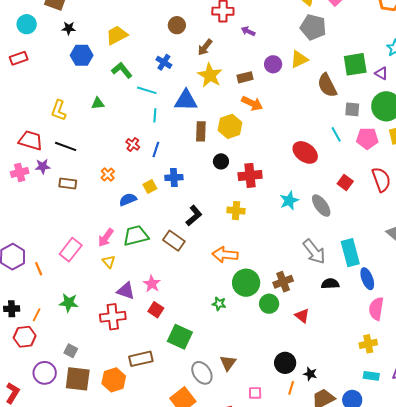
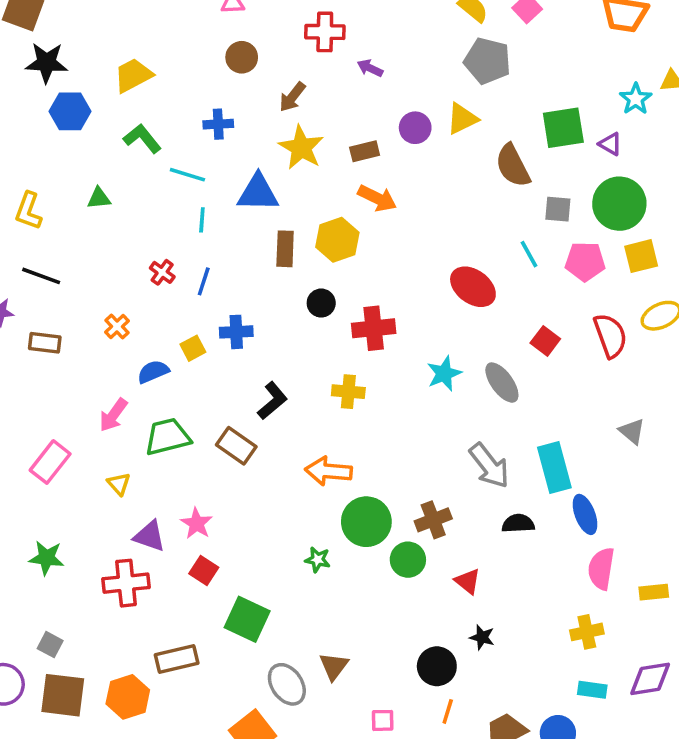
black star: (69, 28) -> (47, 63), size x1.6
blue cross: (164, 62) -> (218, 124), turned -35
pink arrow: (106, 238) -> (113, 415), moved
black star: (310, 374) -> (482, 637), moved

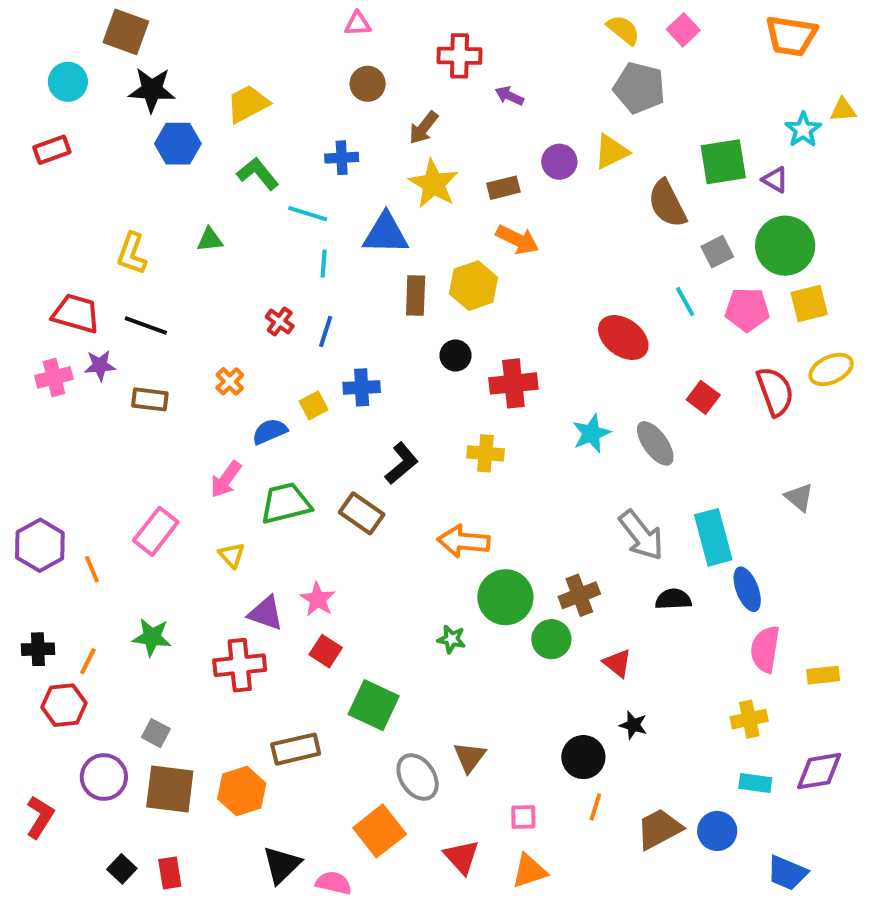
gray square: (558, 209) -> (717, 252), turned -32

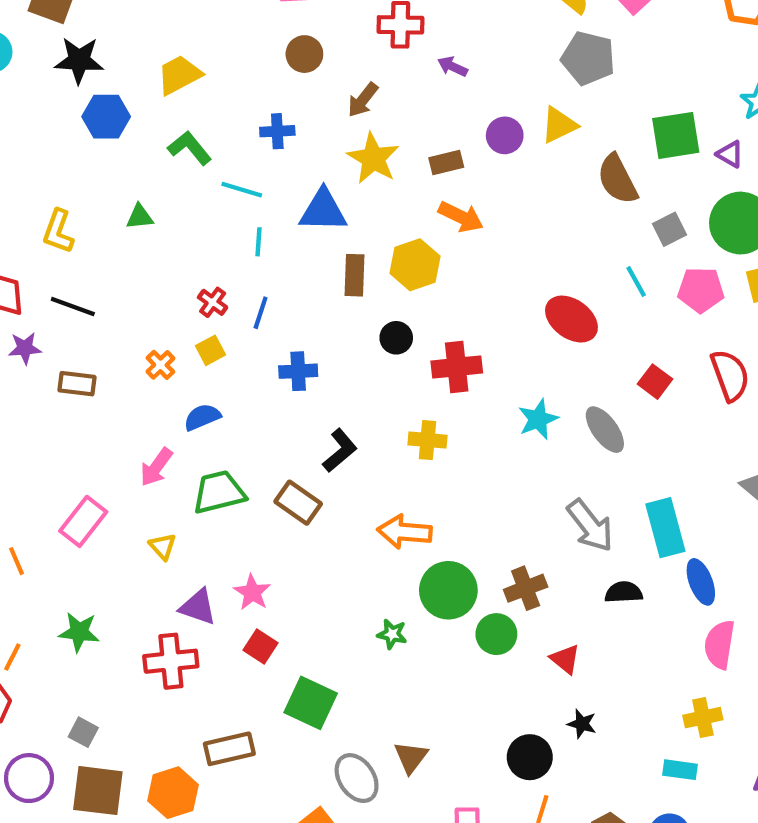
yellow square: (314, 405) -> (211, 350), moved
cyan rectangle: (755, 783) -> (680, 770), moved

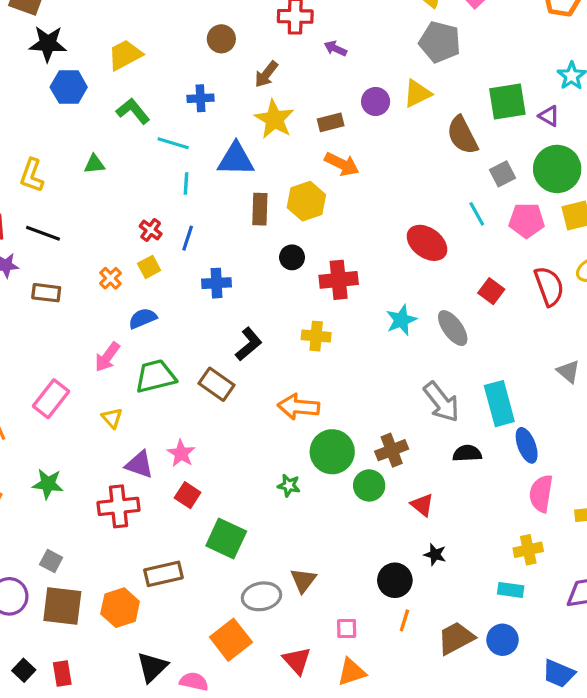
gray ellipse: (357, 778) -> (261, 596), turned -66

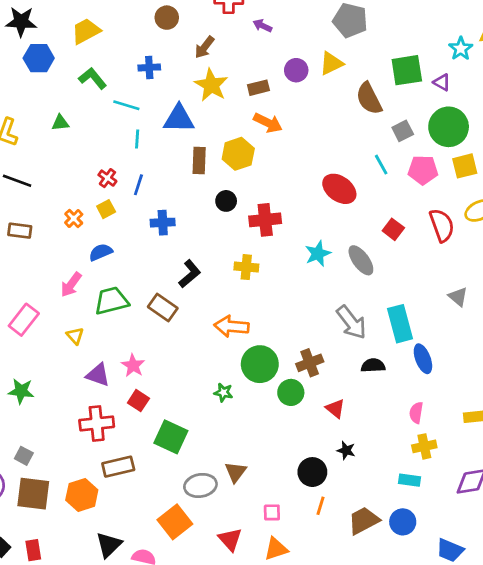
pink semicircle: (541, 494) -> (416, 413), moved, size x0.7
red cross: (118, 506) -> (97, 423), moved

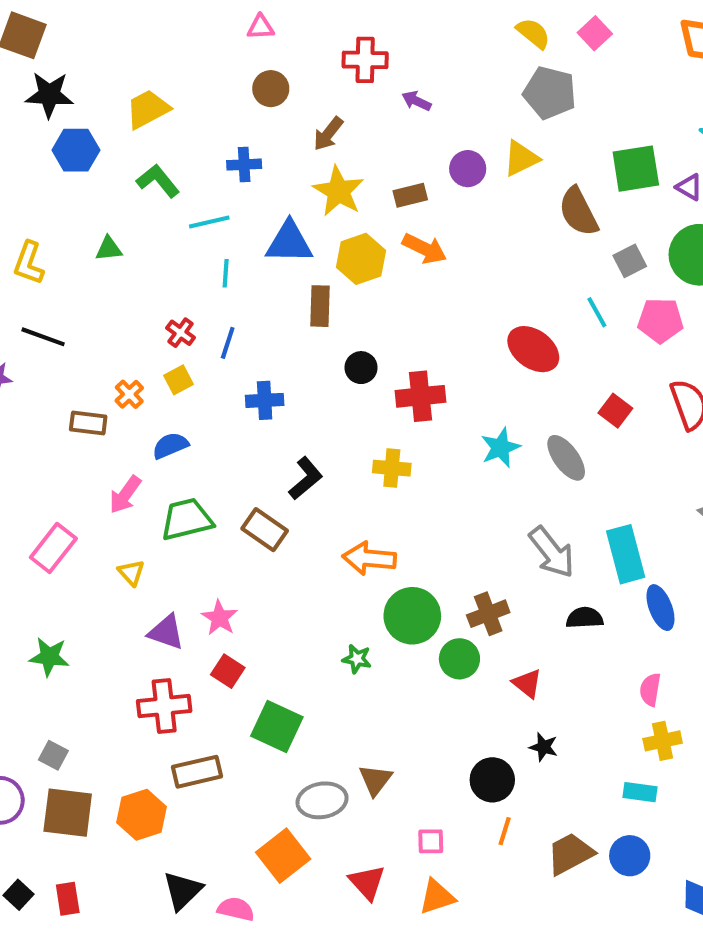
cyan line: (126, 105) -> (209, 222), turned -30
yellow hexagon: (238, 154) -> (361, 259), moved
brown rectangle: (20, 231) -> (88, 423), moved

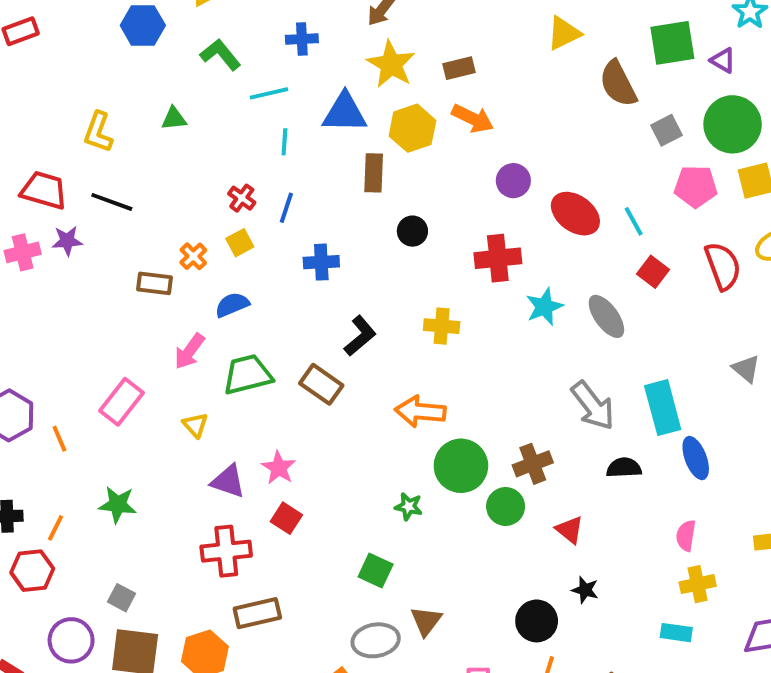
purple circle: (468, 169) -> (513, 181), moved
cyan line: (597, 312) -> (634, 221), moved
red cross: (420, 396) -> (498, 258), moved
green square: (277, 727) -> (376, 571), moved, size x0.7

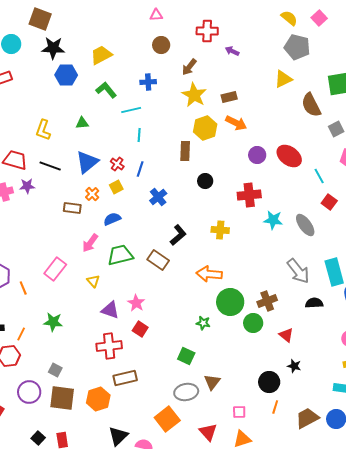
blue triangle: (345, 113) -> (87, 162), moved, turned -40
red ellipse: (575, 214) -> (289, 156), moved
blue cross: (321, 262) -> (158, 197), turned -36
cyan star: (544, 307) -> (273, 220), turned 30

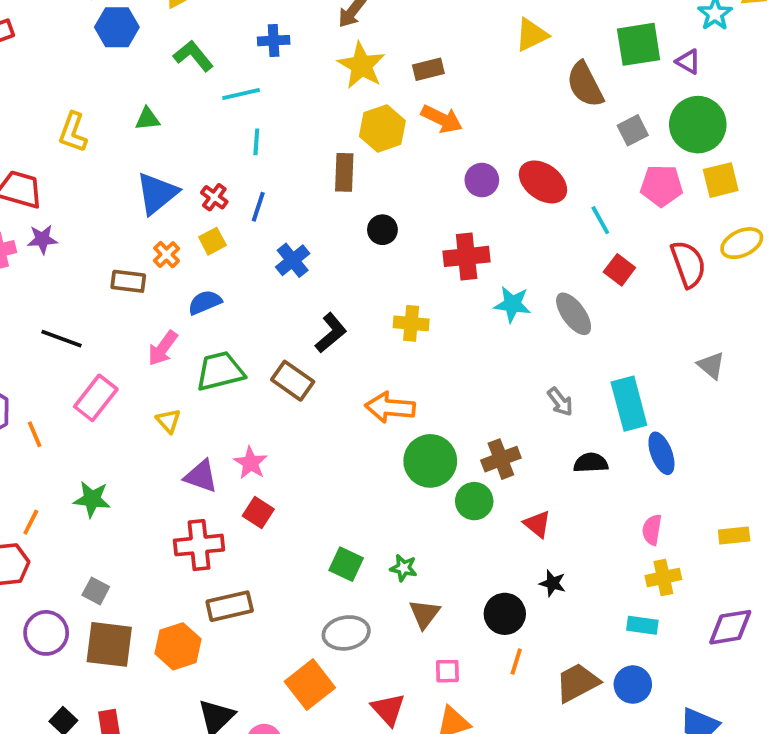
black line: (50, 166) -> (61, 339), moved
gray arrow: (298, 271) -> (560, 402), size x0.6
green star: (203, 323) -> (403, 568), moved
brown triangle: (212, 382) -> (425, 614), moved

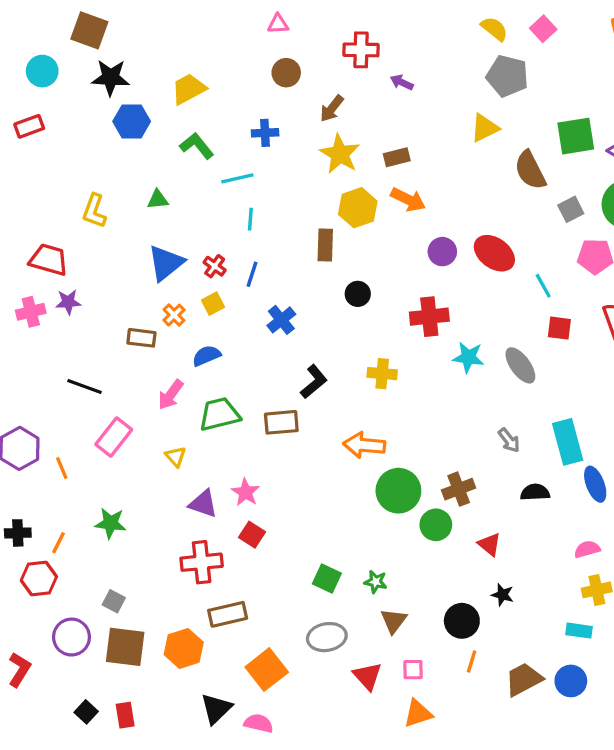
red square: (619, 270) -> (559, 328), turned -30
brown rectangle: (293, 381) -> (281, 422), turned -40
pink semicircle: (652, 530) -> (587, 549), turned 65
orange square: (310, 685) -> (267, 670), moved
red triangle: (388, 709) -> (368, 676), moved

